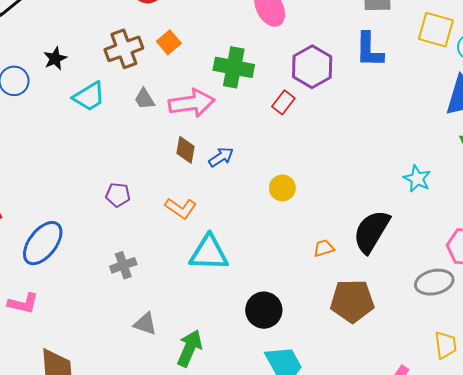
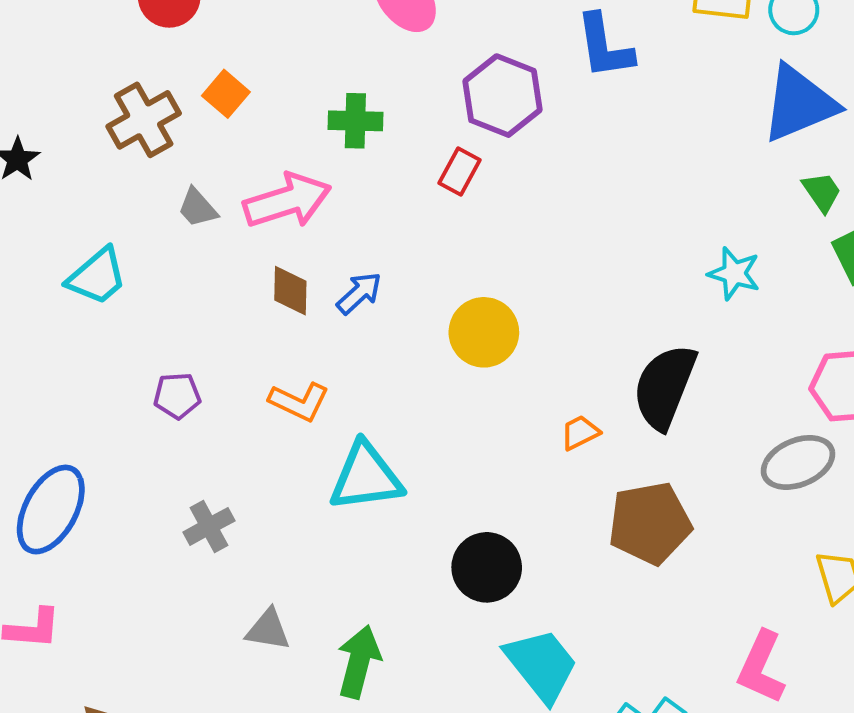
green cross: (234, 67) -> (355, 121), size x0.7
cyan trapezoid: (89, 96) -> (97, 276), moved
yellow circle: (282, 188) -> (484, 332), size x1.4

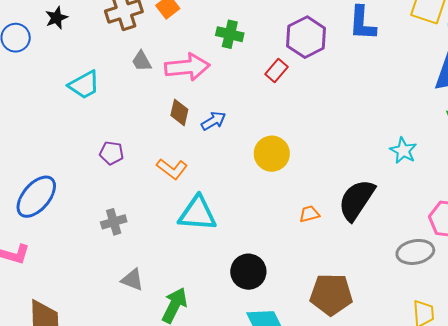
brown pentagon: (650, 523) -> (331, 294), moved

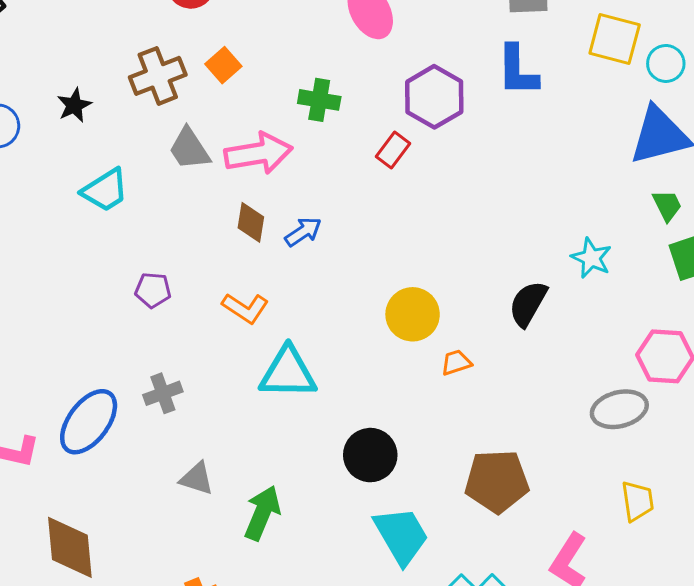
black star: (56, 18) -> (74, 105), moved
gray trapezoid: (142, 61) -> (189, 149), size x1.4
yellow circle: (272, 154) -> (413, 314), moved
blue ellipse: (36, 197) -> (89, 422), moved
black semicircle: (357, 200) -> (528, 304), moved, size x0.7

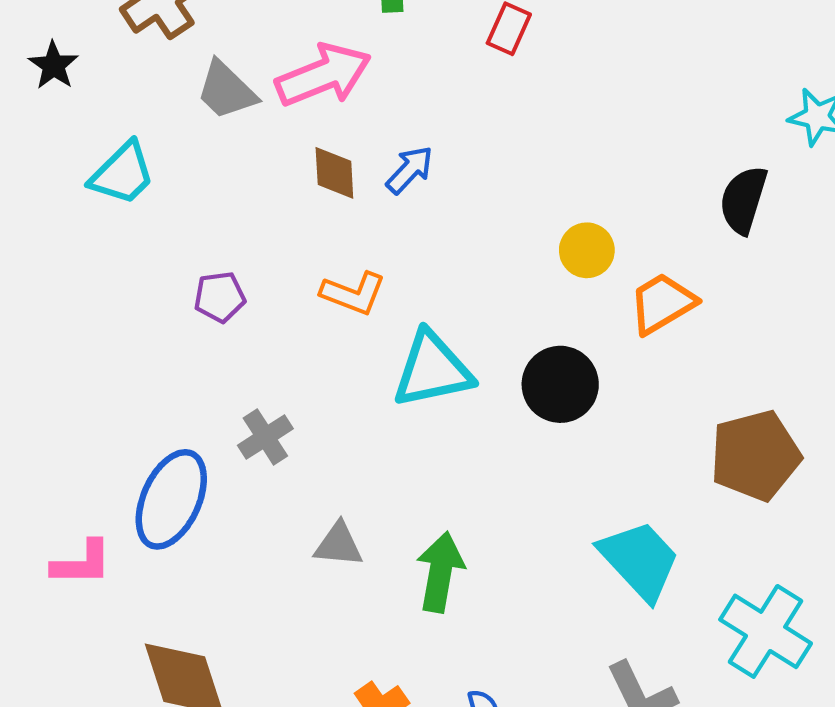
yellow circle: (413, 314) -> (587, 250), size x0.7
orange trapezoid: (456, 362) -> (662, 303), size x1.6
black circle: (370, 455) -> (560, 384), moved

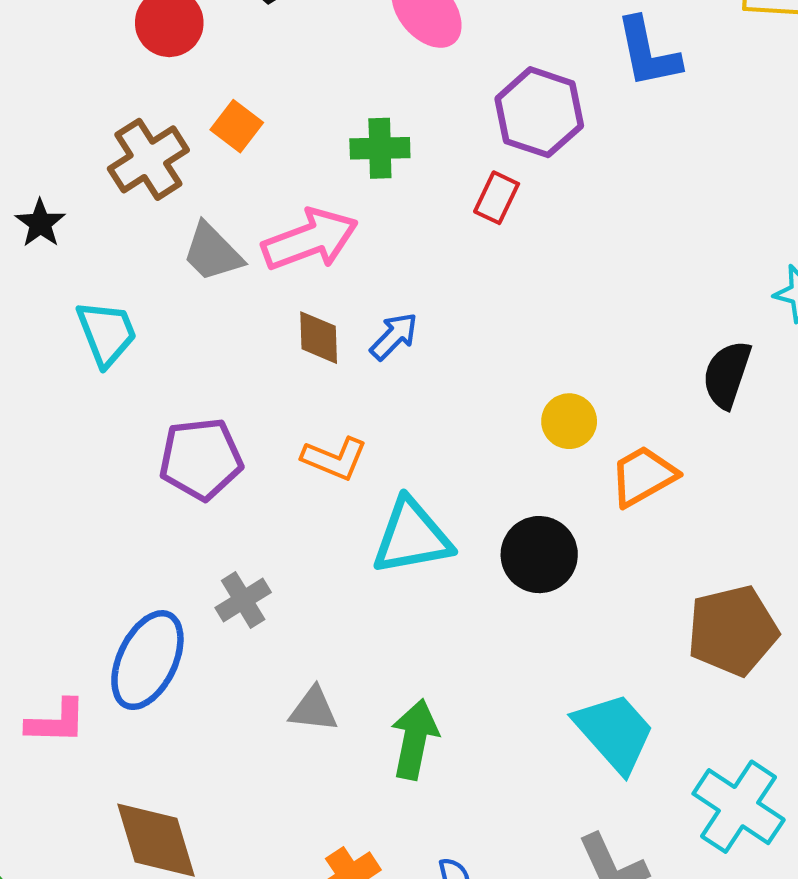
cyan trapezoid: (122, 174) -> (107, 333), turned -68
purple pentagon: (220, 297) -> (201, 459), size x1.6

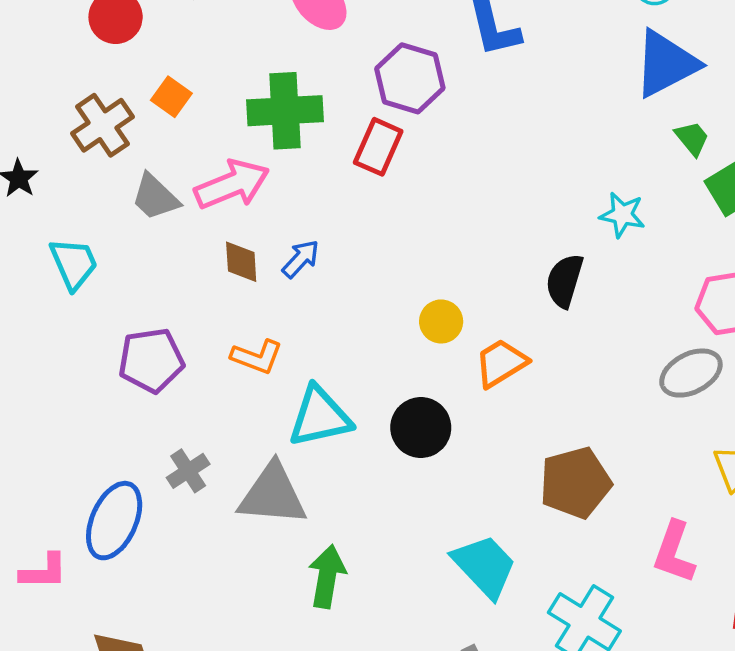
green cross: (380, 148) -> (285, 111), size x1.6
red rectangle: (497, 198) -> (378, 147), size x1.4
gray triangle: (314, 709) -> (273, 495), moved, size x1.8

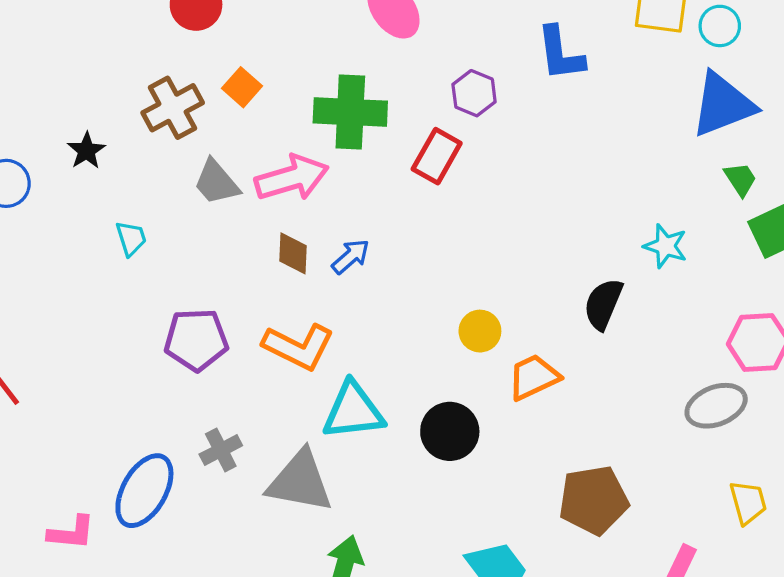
purple hexagon: (410, 78) -> (474, 93), size x0.7
cyan trapezoid: (74, 263) -> (131, 238), size x0.7
orange L-shape: (257, 357) -> (299, 347), size x1.4

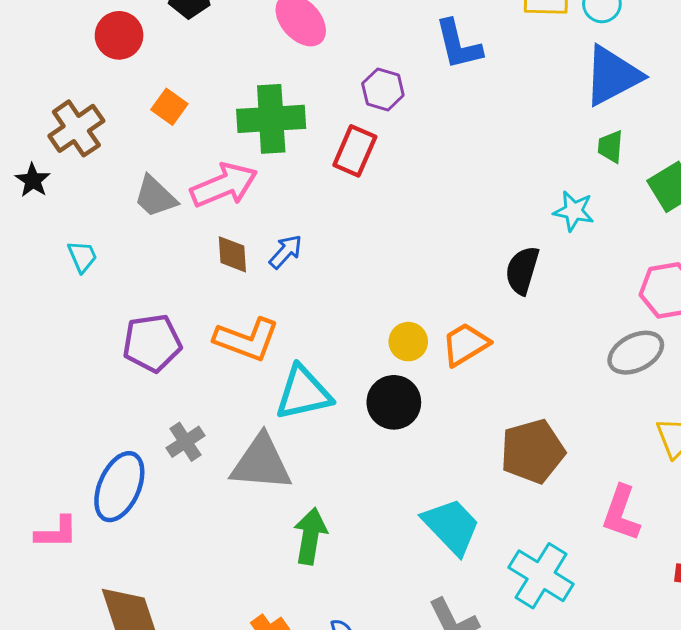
brown cross: (173, 108) -> (76, 128), moved
green trapezoid: (740, 179) -> (610, 147), moved, turned -136
yellow circle: (480, 331) -> (408, 342), moved

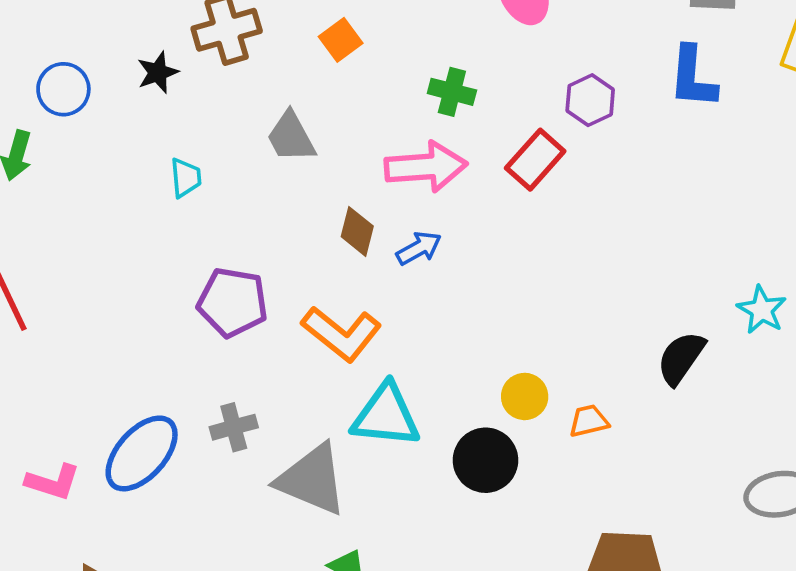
green cross: (271, 119) -> (452, 92), size x0.6
pink arrow: (224, 185) -> (426, 167), moved
orange trapezoid: (465, 344) -> (589, 421), size x0.7

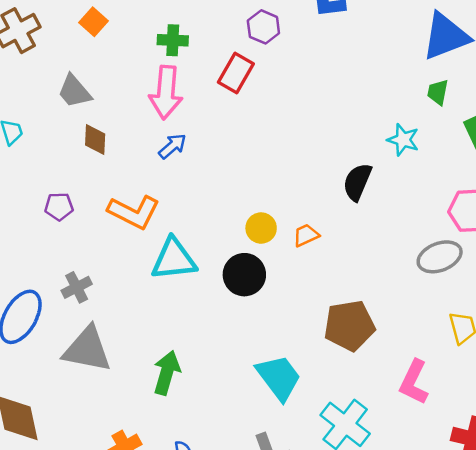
pink arrow: (426, 167) -> (166, 92), turned 111
brown diamond: (357, 231) -> (95, 140), moved
purple pentagon: (233, 302) -> (59, 206), size x0.6
gray triangle: (312, 480) -> (87, 349), moved

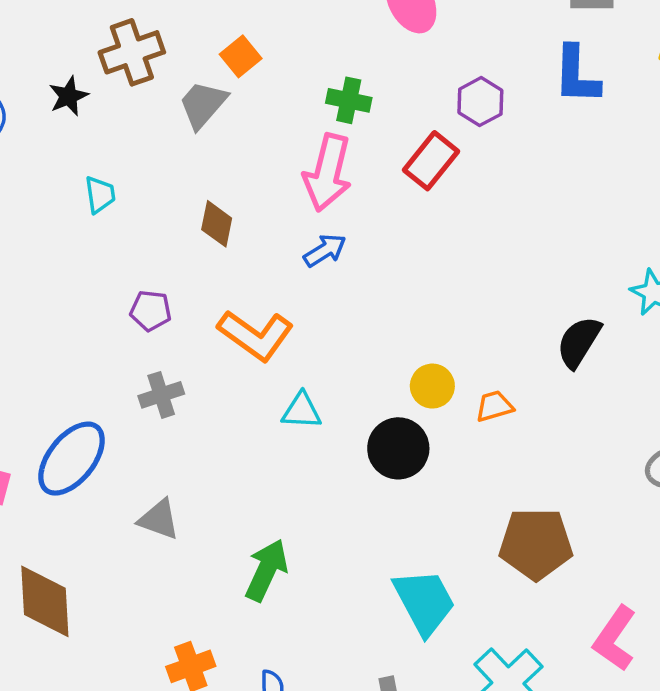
gray trapezoid: (74, 91) -> (203, 105), moved, turned 72
cyan triangle: (174, 259) -> (302, 411), size x0.6
gray cross: (77, 287) -> (161, 395), moved
gray triangle: (87, 349) -> (159, 519), size x0.6

